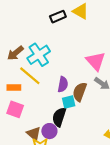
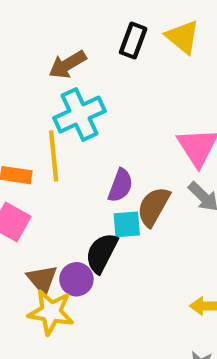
black rectangle: (58, 17) -> (133, 40), turned -56
brown arrow: (15, 53) -> (67, 65), moved
yellow line: (30, 76) -> (54, 156), turned 35

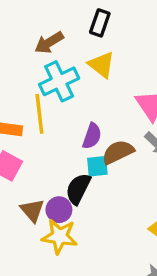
yellow triangle: (183, 37) -> (101, 65), moved
brown semicircle: (153, 207) -> (118, 152), turned 36
yellow star: (51, 312) -> (60, 236), moved

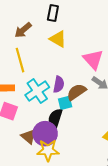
cyan cross: (59, 81) -> (37, 91), moved
yellow line: (39, 114) -> (20, 60), moved
purple circle: (59, 210) -> (45, 134), size x1.5

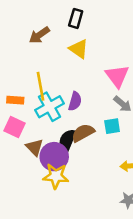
yellow line: (20, 60) -> (41, 86), moved
brown semicircle: (77, 92) -> (83, 133), moved
cyan square: (65, 103) -> (112, 126), moved
brown triangle: (28, 137) -> (34, 147), moved

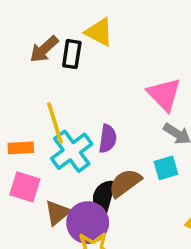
black rectangle: (76, 18) -> (72, 54), moved
yellow triangle: (79, 49) -> (99, 32), moved
brown triangle: (34, 147) -> (57, 213), turned 42

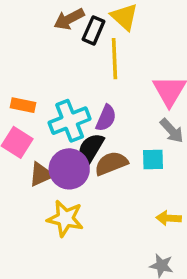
yellow line: (55, 123) -> (114, 59), moved
black semicircle: (104, 197) -> (90, 149), moved
purple circle: (88, 223) -> (69, 169), moved

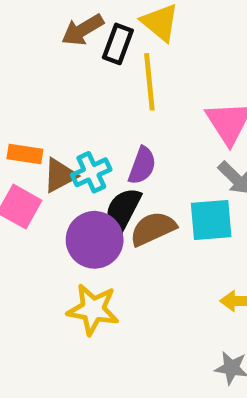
cyan cross: (70, 121) -> (91, 172), size x0.7
cyan square: (153, 160) -> (211, 220), size x1.4
brown triangle: (41, 174) -> (60, 175), moved

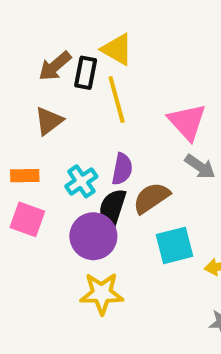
brown triangle: (60, 175) -> (49, 121), moved
cyan square: (211, 220) -> (175, 245), moved
brown semicircle: (153, 229) -> (151, 198), moved

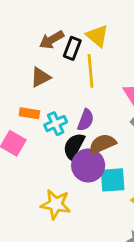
orange rectangle: (25, 176) -> (29, 113), moved
purple circle: (93, 236) -> (88, 166), moved

